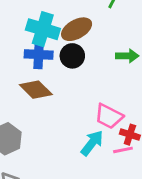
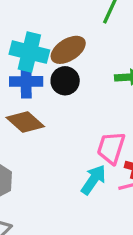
pink trapezoid: (109, 116) -> (111, 148), turned 84

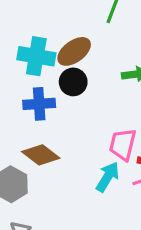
blue cross: (26, 81) -> (39, 104), moved
brown diamond: (25, 122) -> (41, 155), moved

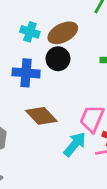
cyan cross: (36, 56) -> (30, 32), size x0.6
brown diamond: (41, 155) -> (41, 116), moved

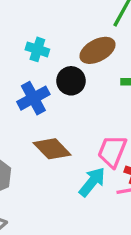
brown ellipse: (63, 33) -> (97, 50), moved
blue cross: (26, 73) -> (33, 98), turned -32

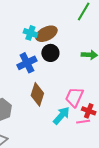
brown ellipse: (97, 50) -> (46, 34), moved
brown diamond: (52, 149) -> (37, 94), turned 60

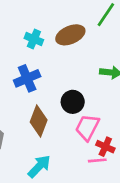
brown ellipse: (46, 34) -> (70, 35), moved
black circle: (50, 53) -> (73, 102), moved
cyan arrow: (61, 116) -> (39, 166), moved

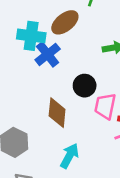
cyan cross: (34, 39) -> (31, 36), size x1.5
blue cross: (27, 78) -> (48, 54), moved

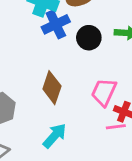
black circle: (85, 86) -> (89, 38), moved

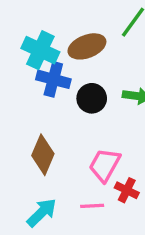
blue cross: (56, 24) -> (53, 79), turned 36
pink line: (116, 127) -> (92, 206), moved

